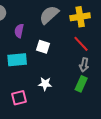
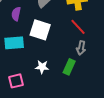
white square: (43, 47) -> (40, 30), size x1.5
green rectangle: (81, 84) -> (69, 67), moved

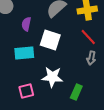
white star: (42, 67) -> (52, 77), size x1.5
green rectangle: (69, 67) -> (76, 92), moved

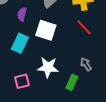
cyan rectangle: (24, 53) -> (20, 43), turned -60
gray arrow: (91, 58) -> (86, 64), moved, turned 136

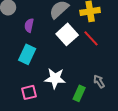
white square: (46, 30) -> (67, 34), moved, turned 30
gray arrow: (86, 64) -> (99, 81), moved

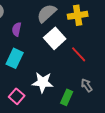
red line: (91, 38) -> (79, 54), moved
pink square: (29, 92) -> (17, 96), turned -35

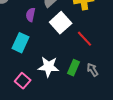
purple semicircle: (17, 29) -> (31, 15), moved
green rectangle: (67, 97) -> (74, 68), moved

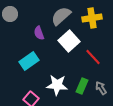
purple semicircle: (31, 15) -> (39, 33), turned -32
cyan rectangle: (21, 43) -> (29, 61), turned 30

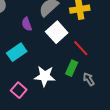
green rectangle: (82, 86) -> (72, 68), moved

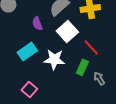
white star: (45, 76) -> (54, 59), moved

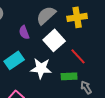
green rectangle: (82, 67) -> (69, 76), turned 63

